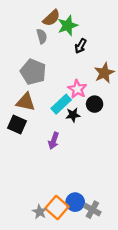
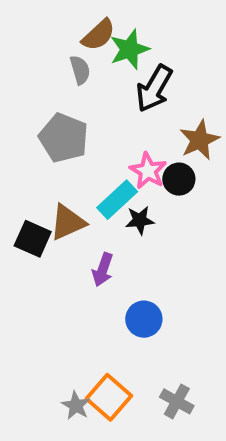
black arrow: (81, 46) -> (154, 88), size x1.6
brown triangle: (26, 102) -> (68, 222), moved, turned -36
black circle: (95, 104) -> (179, 179), moved
blue circle: (75, 202) -> (144, 319), moved

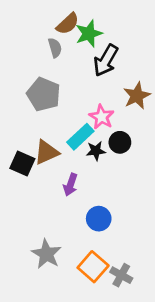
black circle: (179, 179) -> (120, 142), moved
orange square: (109, 397) -> (93, 267), moved
gray star: (76, 406) -> (46, 254), moved, size x1.5

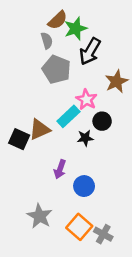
gray pentagon: (44, 94) -> (56, 69), moved
black star: (96, 151) -> (85, 138), moved
purple arrow: (70, 185) -> (60, 169), moved

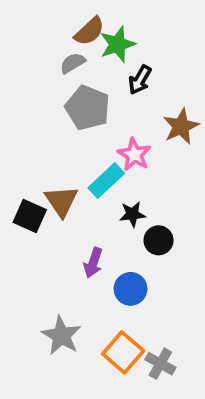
gray semicircle: (47, 41) -> (73, 63), turned -105
black arrow: (90, 51) -> (140, 80), size x0.7
black circle: (102, 121) -> (159, 240), moved
brown triangle: (40, 130) -> (61, 201), turned -40

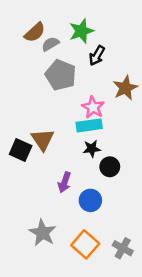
brown semicircle: (89, 31) -> (35, 32), moved
cyan rectangle: (106, 181) -> (89, 125), moved, turned 35
gray cross: (160, 364) -> (123, 248), moved

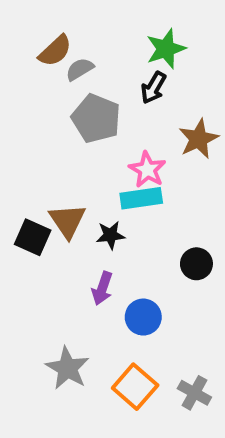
green star: (81, 31) -> (166, 49), moved
black star: (92, 149) -> (110, 235), moved
black circle: (110, 167) -> (196, 264), moved

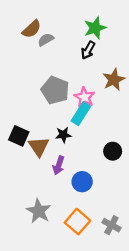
gray pentagon: (96, 118) -> (55, 90), moved
cyan rectangle: (141, 198) -> (81, 114), turned -50
brown triangle: (67, 221) -> (39, 146), moved

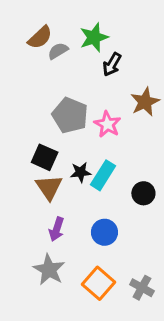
green star: (95, 28) -> (94, 37), moved
cyan rectangle: (81, 114) -> (103, 175), moved
black square: (19, 136) -> (45, 157), moved
purple arrow: (59, 165) -> (57, 229), moved

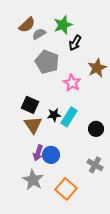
gray pentagon: (70, 115) -> (47, 62), moved
blue circle: (104, 232) -> (51, 155), moved
gray cross: (142, 288) -> (95, 165), moved

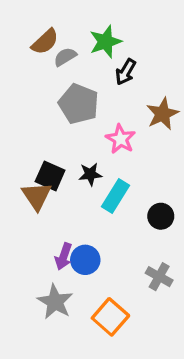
black star: (54, 115) -> (90, 174), moved
brown triangle: (33, 125) -> (37, 196), moved

